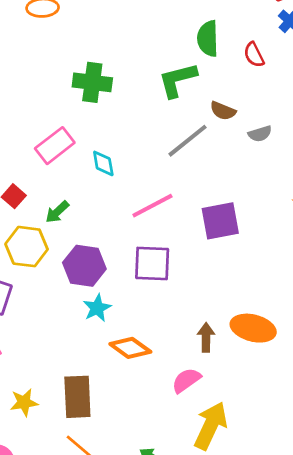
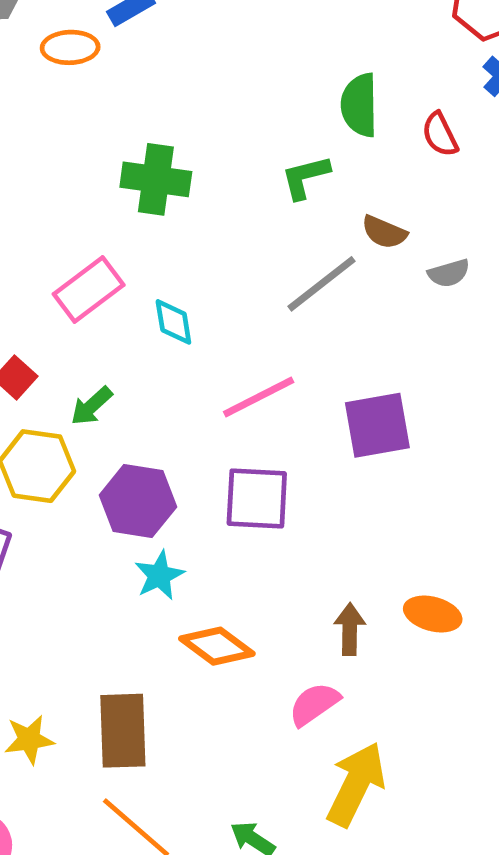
green L-shape: (178, 80) -> (305, 177), size x0.7
orange ellipse: (253, 328) -> (433, 614), size x0.7

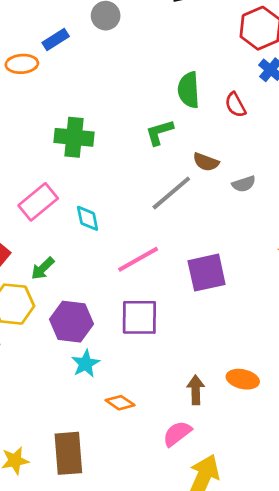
orange diamond: (217, 646) -> (120, 403), size x0.7

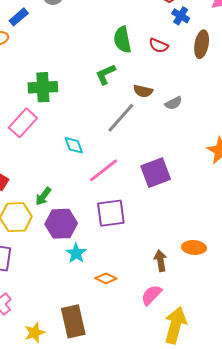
red semicircle: (235, 105) -> (159, 46), turned -30
pink rectangle: (38, 202) -> (23, 123), moved
cyan diamond: (88, 218) -> (74, 145), moved
green arrow: (43, 268) -> (43, 196), moved

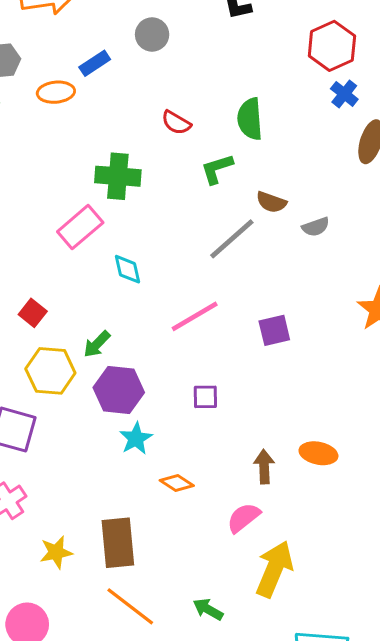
red semicircle: (159, 46) -> (176, 123), moved
cyan diamond: (74, 145) -> (127, 269), moved
purple square: (156, 173) -> (274, 330), size x0.7
purple square: (111, 213) -> (205, 397), moved, size x0.6

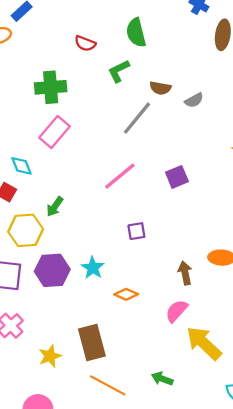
pink rectangle: (80, 227) -> (55, 132), moved
cyan diamond: (127, 269) -> (22, 166), moved
purple hexagon: (119, 390) -> (52, 270), moved
yellow arrow: (274, 569) -> (204, 343), turned -60

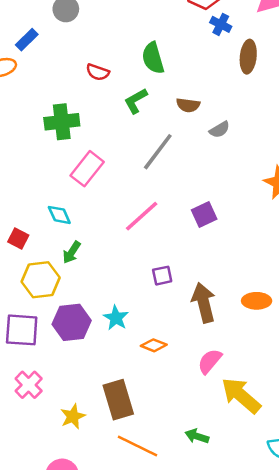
brown semicircle: (160, 88) -> (188, 105), moved
pink rectangle: (55, 132) -> (87, 169), moved
cyan diamond: (22, 166) -> (59, 215), moved
brown arrow: (185, 273) -> (204, 303), moved, size x1.5

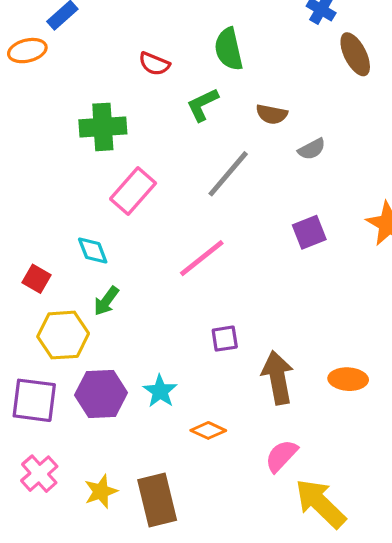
brown ellipse: (248, 57) -> (355, 54), turned -36
purple square: (204, 214) -> (309, 232), moved
yellow star: (73, 416) -> (101, 491), moved

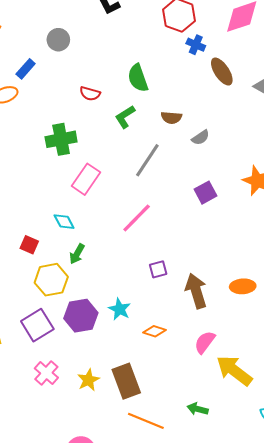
purple square: (34, 400) -> (37, 325), turned -32

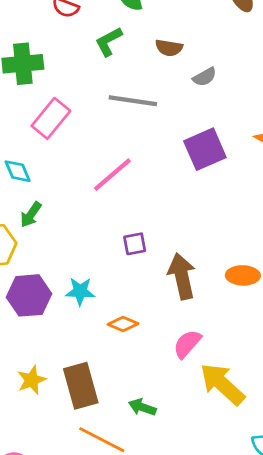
gray line: (147, 160) -> (133, 101), turned 60
purple square: (205, 193) -> (205, 149), size x1.4
cyan star: (120, 309) -> (80, 291), turned -30
green arrow: (198, 409) -> (142, 407), moved

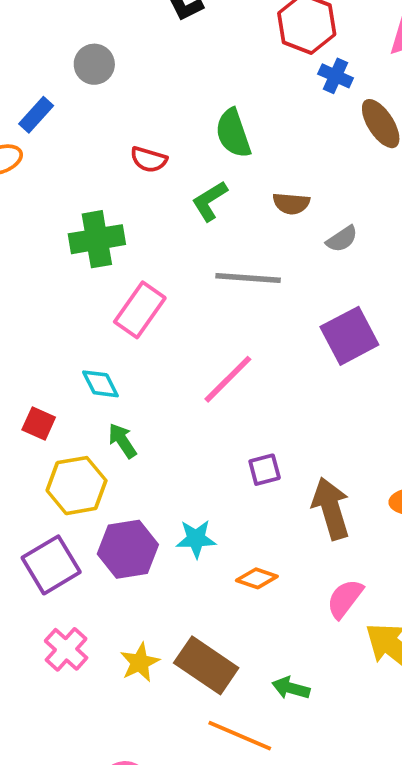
green arrow: (31, 215) -> (122, 441), turned 116
brown rectangle: (81, 386) -> (206, 665), turned -36

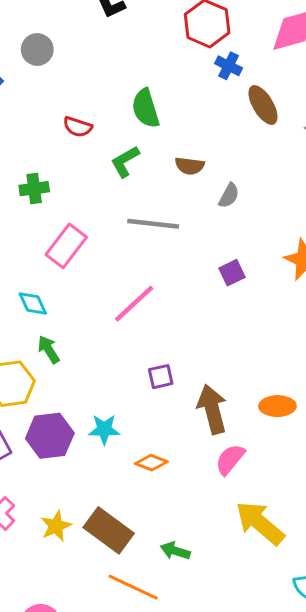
green cross: (97, 239) -> (34, 189), size x0.7
gray semicircle: (342, 239) -> (229, 196), turned -30
purple square: (349, 336) -> (232, 273), size x0.6
pink semicircle: (345, 599) -> (230, 459), moved

